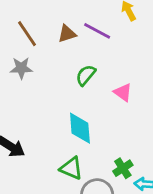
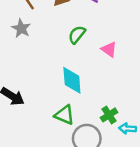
gray star: (21, 68) -> (21, 28), turned 30

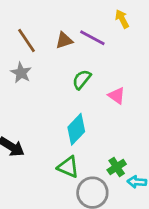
cyan diamond: (72, 80) -> (76, 129), turned 48

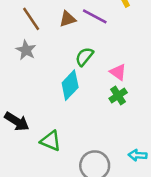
cyan diamond: (76, 129) -> (70, 85), moved
green triangle: (68, 167) -> (51, 141), moved
green cross: (117, 167) -> (118, 95), moved

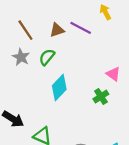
green semicircle: (84, 57) -> (47, 57), moved
pink triangle: (118, 72) -> (113, 74), moved

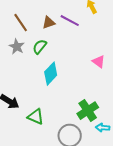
green cross: (101, 96) -> (88, 111), moved, size x1.5

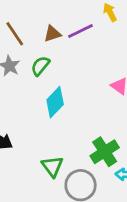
purple line: (70, 21) -> (81, 31), turned -54
green triangle: (36, 117) -> (52, 166), moved, turned 30

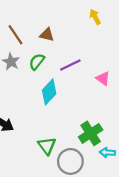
purple line: (81, 31) -> (70, 65), moved
brown triangle: (52, 34) -> (47, 35), turned 32

